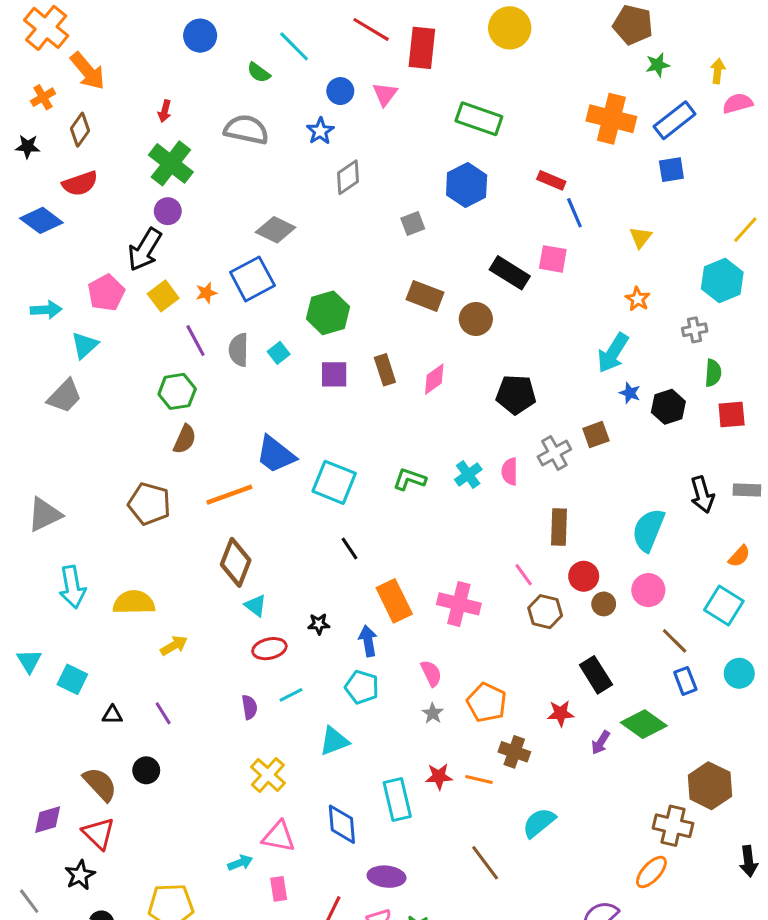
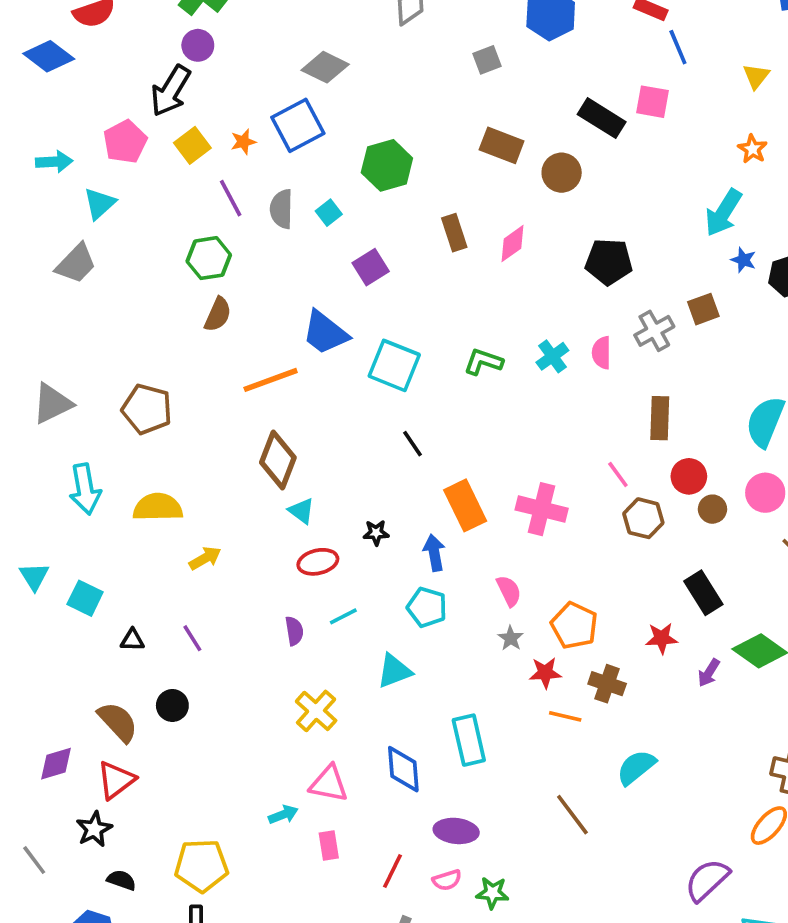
purple square: (334, 374) -> (371, 267), moved, turned -32
brown pentagon: (149, 504) -> (147, 409), moved
red star: (439, 776) -> (545, 673), moved
red triangle: (98, 833) -> (116, 780), turned 39

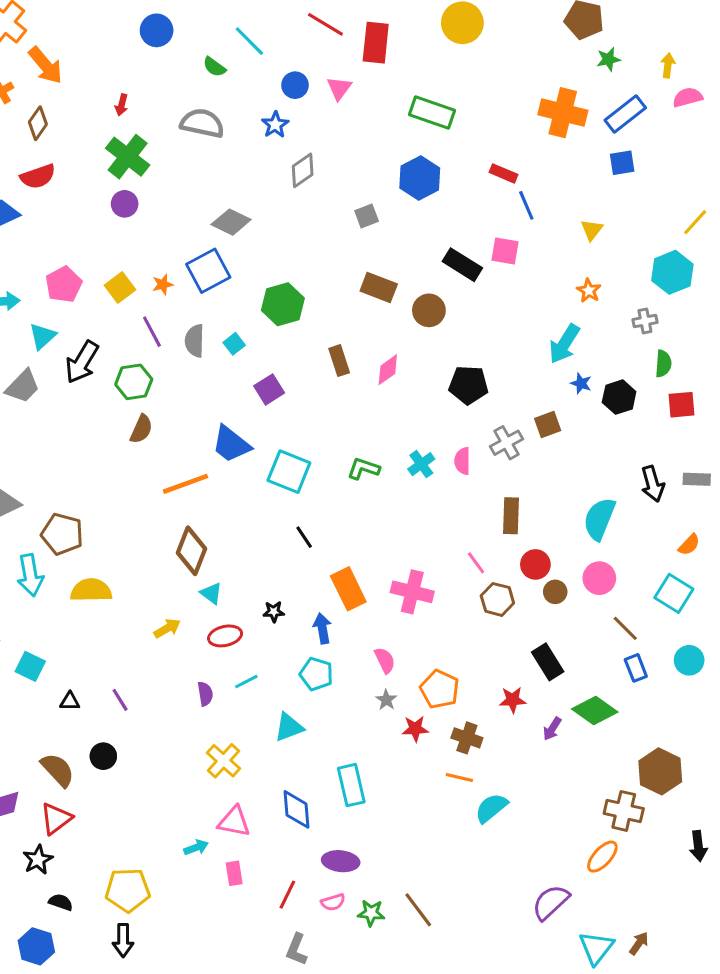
black arrow: (171, 91) -> (82, 362), moved
brown pentagon: (147, 409) -> (62, 534), moved
yellow arrow: (205, 558) -> (167, 628), moved
orange line: (565, 716) -> (459, 777), moved
brown line: (572, 815) -> (418, 910), moved

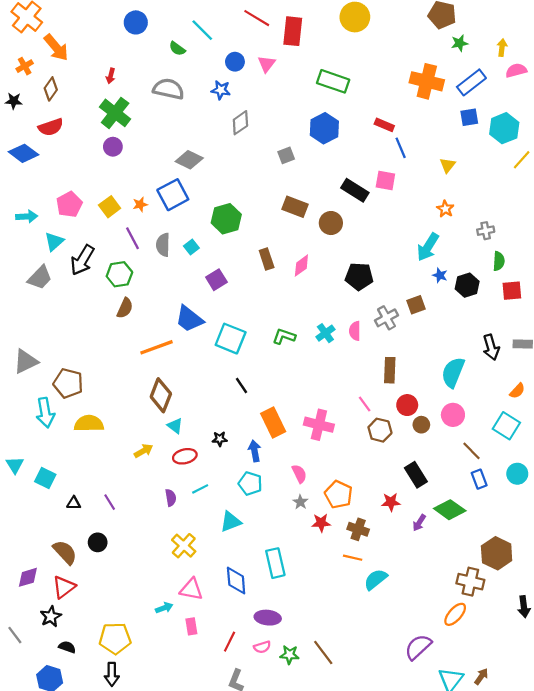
blue star: (275, 125) -> (221, 90), turned -30
cyan hexagon: (672, 272) -> (504, 128), moved

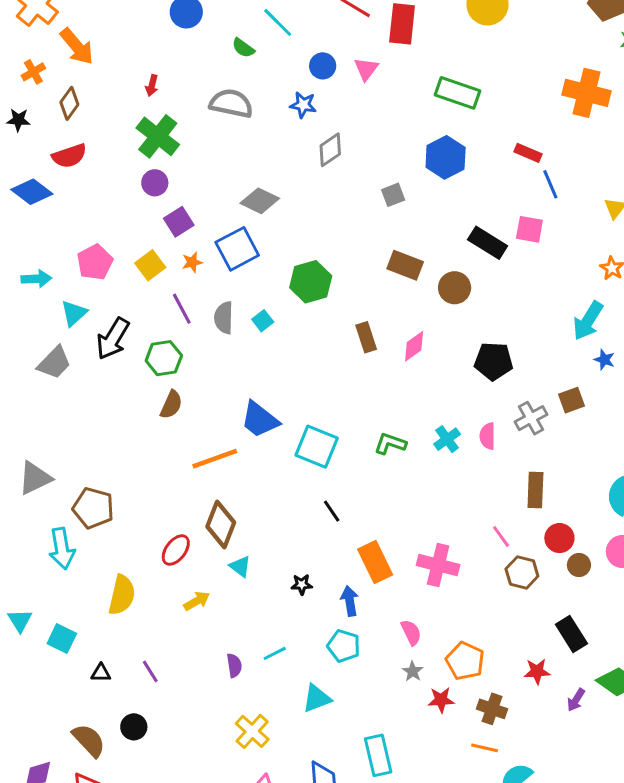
purple square: (216, 280) -> (179, 222), moved
yellow semicircle: (89, 424) -> (122, 595), moved, turned 104
red ellipse: (185, 456) -> (176, 550), moved, turned -40

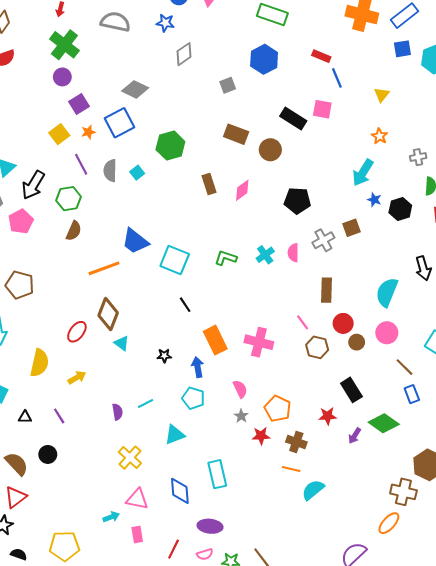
pink pentagon: (95, 262) -> (21, 221), moved
brown pentagon: (93, 508) -> (20, 285), moved
yellow arrow: (197, 601) -> (77, 377), moved

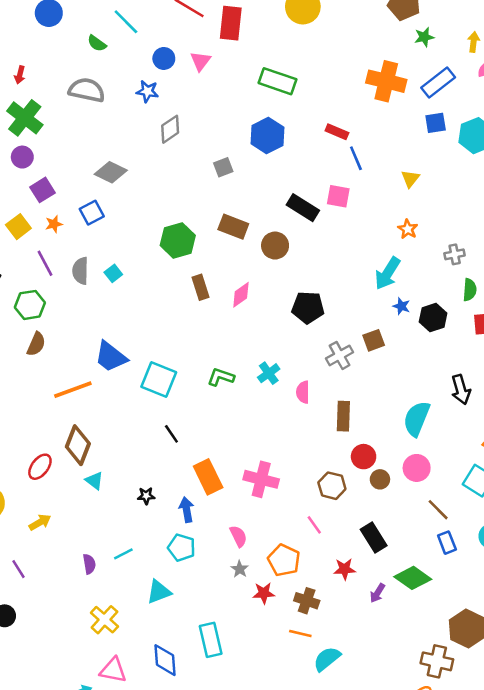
blue square: (120, 123) -> (92, 213), size x0.7
green hexagon: (170, 146) -> (178, 240), moved
pink semicircle: (293, 253) -> (303, 392), moved
pink line: (303, 322) -> (314, 525), moved

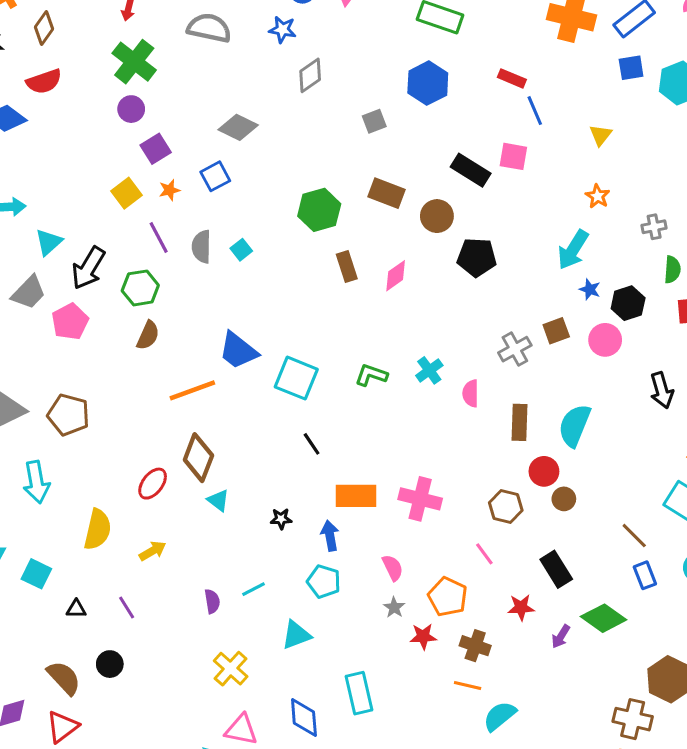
black pentagon: (308, 307) -> (477, 257), moved
cyan semicircle: (417, 419) -> (575, 426), moved
pink circle: (417, 468) -> (605, 340), moved
orange rectangle: (208, 477) -> (356, 496), turned -64

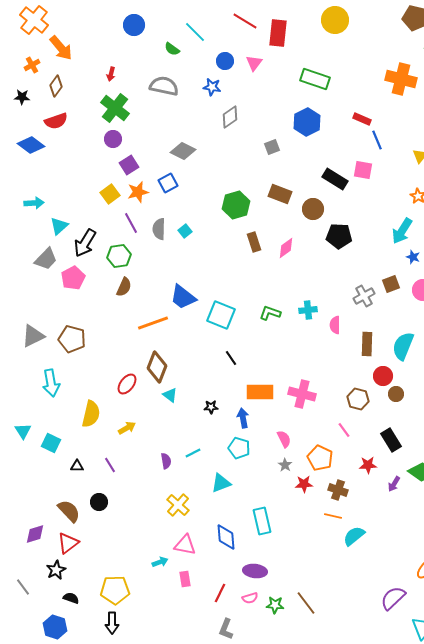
orange star: (169, 190) -> (138, 192), size x1.5
cyan cross: (429, 370) -> (308, 310), turned 30

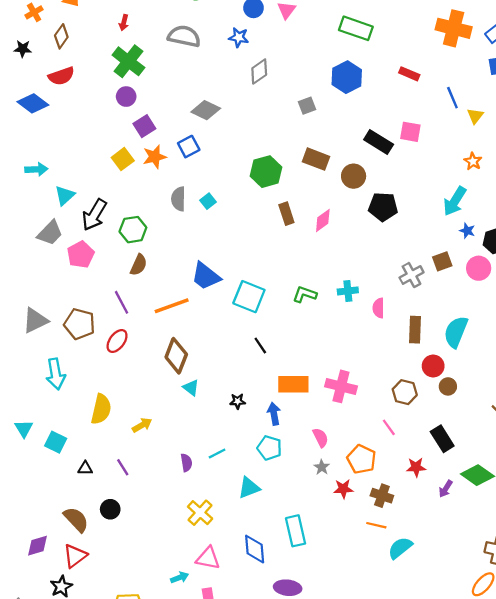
blue line: (377, 140) -> (452, 98), moved
purple line: (131, 223) -> (122, 302), moved
red ellipse: (127, 384) -> (117, 341), moved

